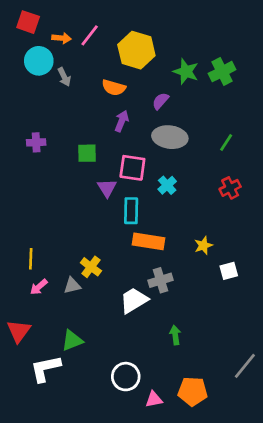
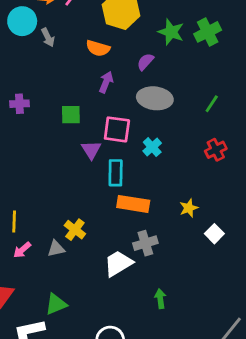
white square: (229, 271) -> (214, 234), turned -30

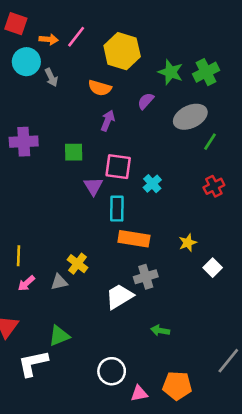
gray ellipse: (155, 98) -> (190, 117), moved, turned -32
purple cross: (19, 104) -> (24, 142), size x1.5
green arrow: (160, 299) -> (160, 331), turned -72

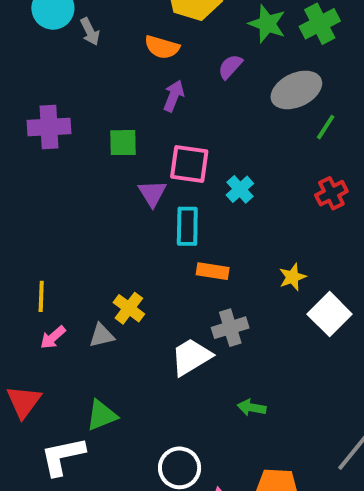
orange rectangle: (134, 239) -> (213, 271), size x0.7
white square: (213, 268) -> (330, 314), size x1.5

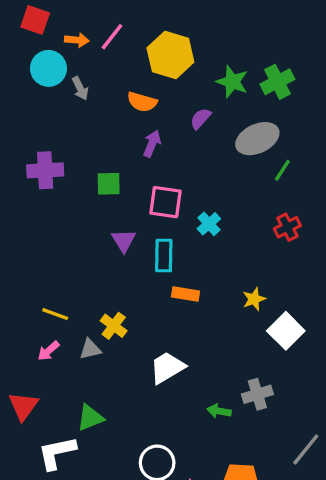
purple triangle: (152, 193) -> (124, 241), moved
yellow line: (41, 296) -> (55, 314), moved, turned -72
gray cross: (230, 328) -> (257, 394), moved

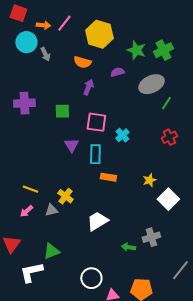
purple semicircle: (201, 119) -> (117, 72), turned 32

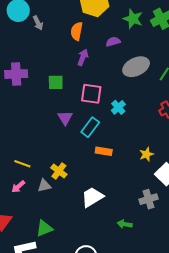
orange semicircle: (82, 62) -> (77, 31), turned 84
gray ellipse: (151, 84) -> (136, 67), moved
cyan rectangle: (95, 154) -> (90, 127), turned 36
gray cross: (151, 237) -> (149, 199), moved

